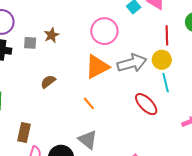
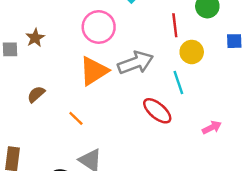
yellow circle: (162, 60) -> (192, 52), moved
orange line: (89, 103) -> (76, 118), moved

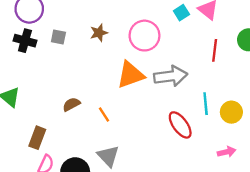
brown star: (35, 38) -> (99, 33), moved
yellow circle: (192, 52) -> (231, 112), moved
brown semicircle: (36, 94) -> (71, 104), moved

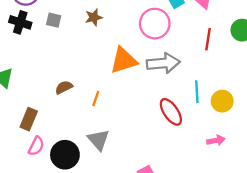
pink circle: (144, 36) -> (155, 24), moved
orange line: (104, 114) -> (96, 99), turned 49

